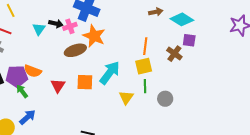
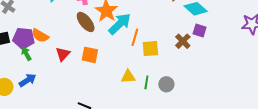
orange line: (145, 46) -> (135, 37), moved
brown ellipse: (75, 50) -> (86, 22), turned 60
cyan arrow: (110, 73) -> (120, 24), moved
green line: (145, 86) -> (146, 82), moved
yellow triangle: (126, 97) -> (128, 77), turned 42

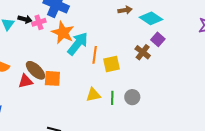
brown ellipse: (86, 22) -> (35, 70), moved
purple square: (200, 31) -> (158, 39), turned 32
red triangle: (63, 54) -> (25, 81), turned 42

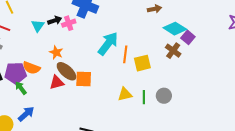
cyan diamond: (151, 18) -> (175, 29), moved
black arrow: (25, 19) -> (55, 20), turned -32
orange star: (63, 33) -> (56, 52), moved, size x0.6

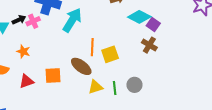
cyan arrow: (108, 44) -> (72, 20), moved
brown cross: (173, 51) -> (149, 45), moved
brown ellipse: (66, 71) -> (81, 66), moved

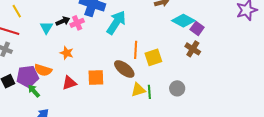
green line: (115, 88) -> (149, 92), moved

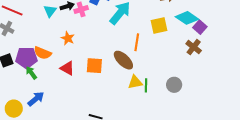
yellow square: (153, 57) -> (159, 26), moved
red triangle: (69, 83) -> (67, 68), turned 42

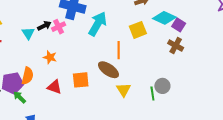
orange semicircle: (43, 53) -> (27, 76), turned -90
yellow triangle: (135, 82) -> (124, 90), turned -42
green line: (146, 85) -> (152, 93), moved

